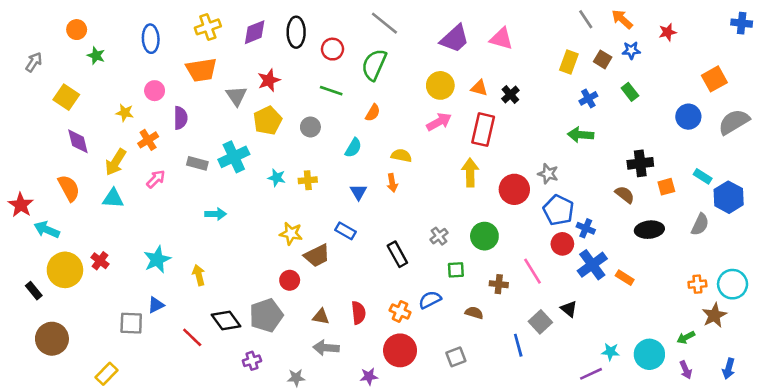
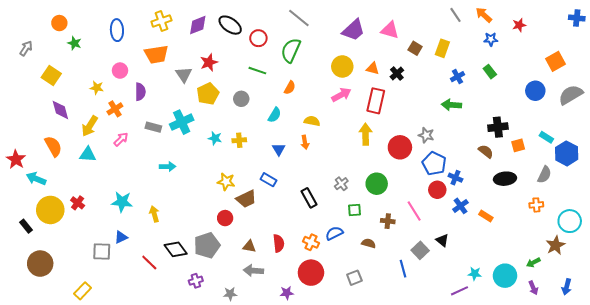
black ellipse: (296, 32) -> (230, 25), turned -55
brown square: (603, 59) -> (415, 48), moved
cyan star: (157, 259) -> (122, 202), turned 30
blue cross: (592, 265) -> (461, 206), size x0.7
orange cross: (697, 284) -> (536, 205), moved

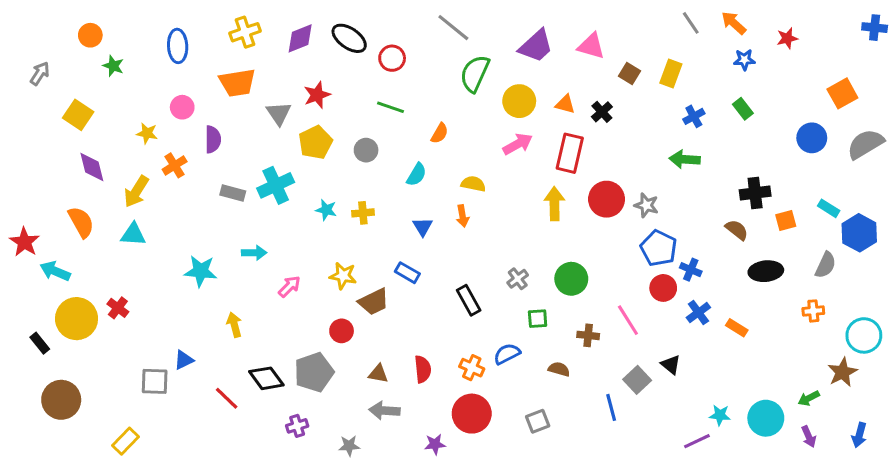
green semicircle: (291, 50) -> (475, 74), moved
pink arrow: (121, 139) -> (289, 286), moved
red circle: (400, 147) -> (607, 199), moved
cyan star: (122, 202) -> (201, 271), moved

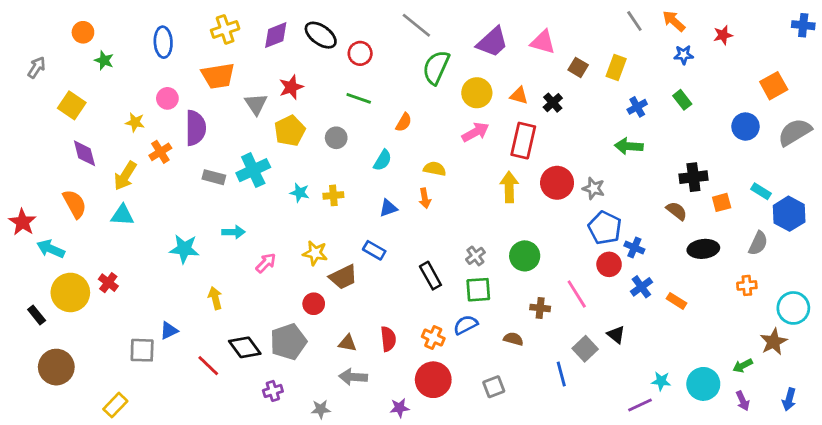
purple semicircle: (213, 139) -> (196, 128), size x1.4
blue triangle: (423, 227) -> (388, 208), turned 42
green square: (538, 319) -> (478, 290), moved, size x1.4

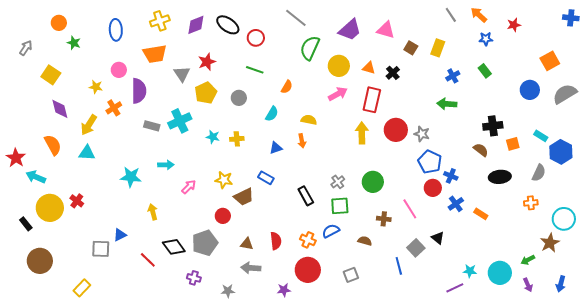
purple cross: (273, 391) -> (194, 278), turned 32

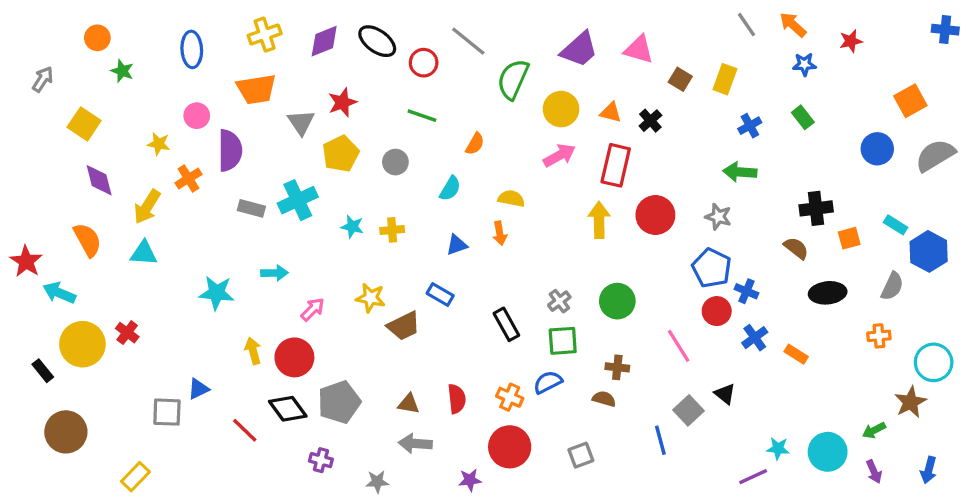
gray line: (296, 18) -> (468, 41), moved
gray star: (422, 134) -> (718, 217), moved
red circle: (223, 216) -> (294, 357), moved, size x1.5
brown cross: (384, 219) -> (617, 367), moved

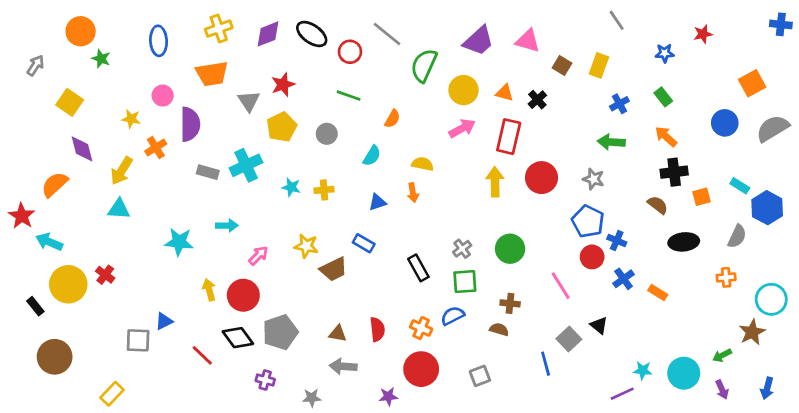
orange arrow: (793, 25) -> (666, 137), moved
orange circle: (97, 38) -> (81, 31), size x1.4
orange semicircle: (87, 240) -> (55, 184), moved, turned -104

